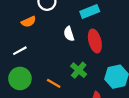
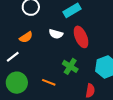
orange semicircle: (29, 22) -> (26, 37), moved
white semicircle: (69, 34) -> (56, 34), turned -48

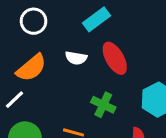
orange semicircle: (26, 37) -> (31, 68), size x1.5

